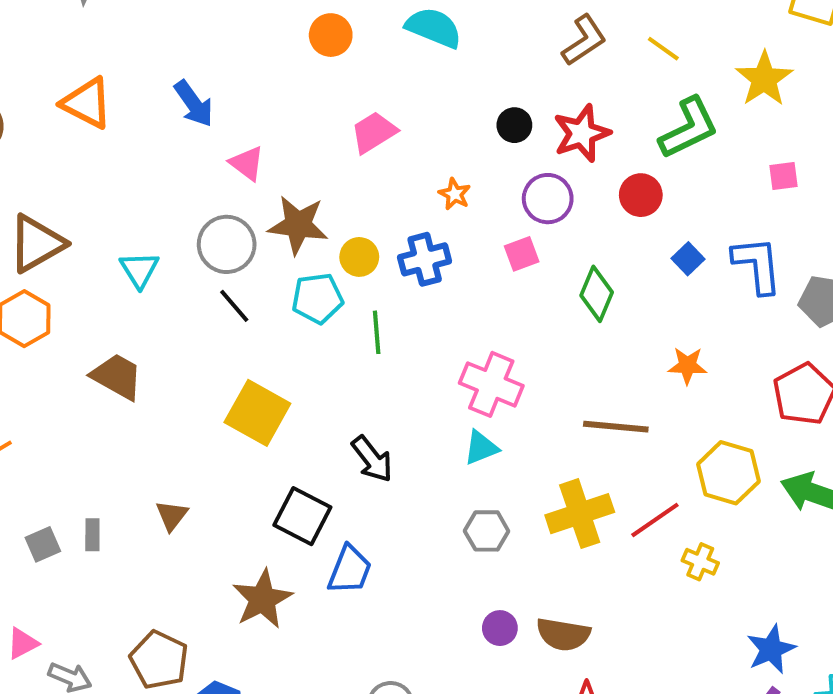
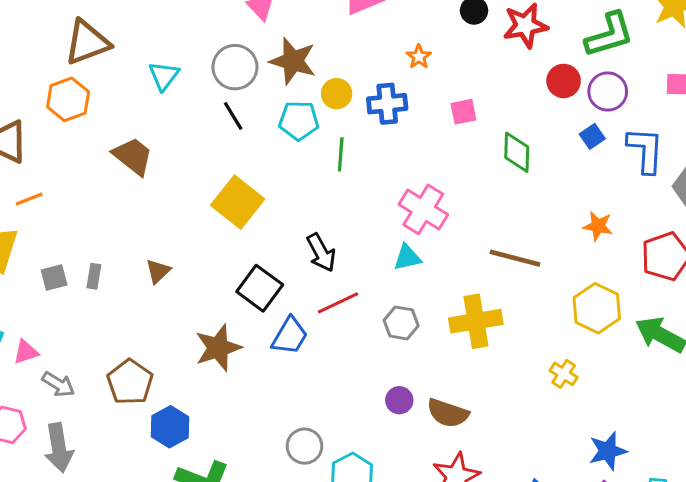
purple circle: (548, 199) -> (608, 92), moved
green diamond: (597, 294) -> (517, 152), turned -30
orange star: (687, 366) -> (598, 226), moved
red line: (655, 520) -> (338, 303), moved

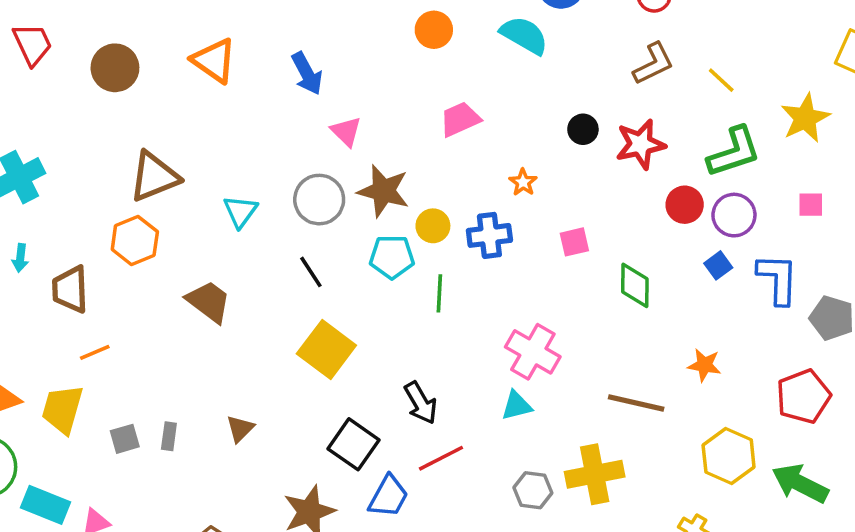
black line: (233, 116) -> (311, 272), moved
orange star: (598, 226) -> (704, 365), moved
gray hexagon: (401, 323) -> (533, 490), moved

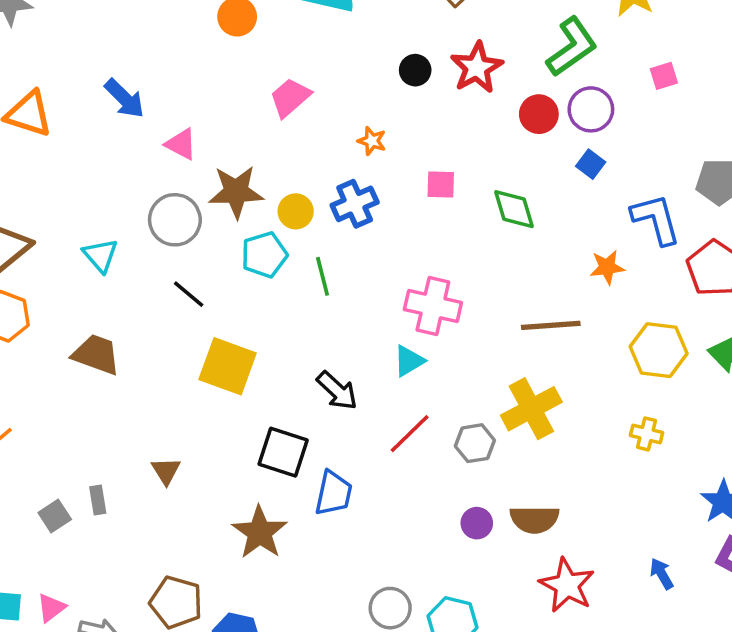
pink square: (574, 242) -> (441, 184), turned 32
blue L-shape: (778, 279) -> (656, 219), moved
cyan triangle: (517, 406) -> (409, 361), moved
red line: (441, 458) -> (410, 434), moved

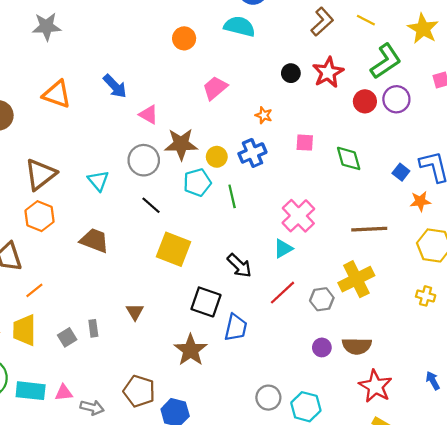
blue square: (591, 164) -> (401, 172), moved
orange star: (607, 267) -> (420, 201), moved
pink cross: (433, 306) -> (298, 216), turned 32
pink triangle: (51, 608) -> (64, 393), turned 30

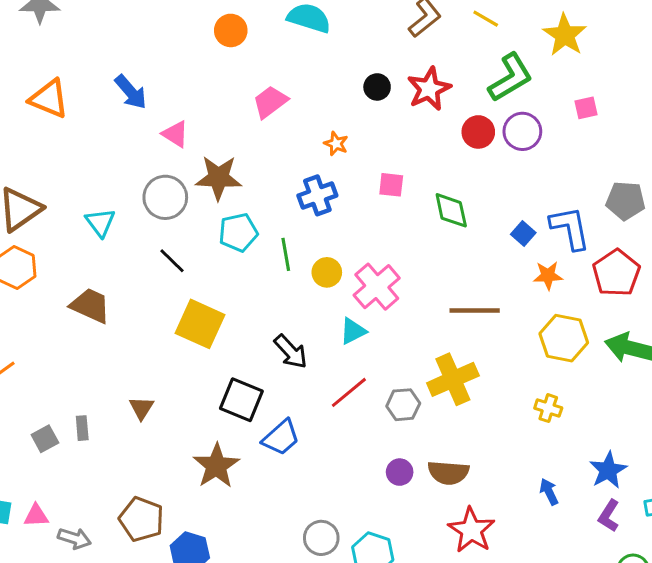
yellow circle: (217, 157) -> (327, 272), moved
blue trapezoid: (236, 327) -> (281, 438), turned 32
blue arrow: (433, 381) -> (549, 492), moved

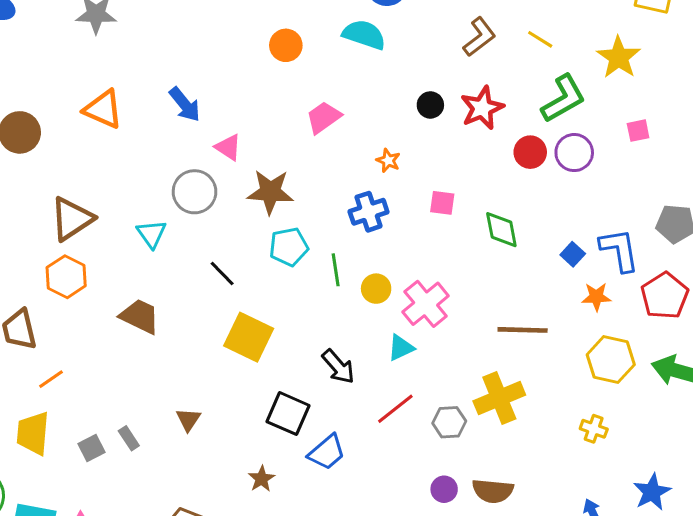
gray circle: (165, 197) -> (195, 192), moved
gray rectangle: (82, 428) -> (129, 438), turned -30
brown star: (216, 466) -> (262, 479), size x0.6

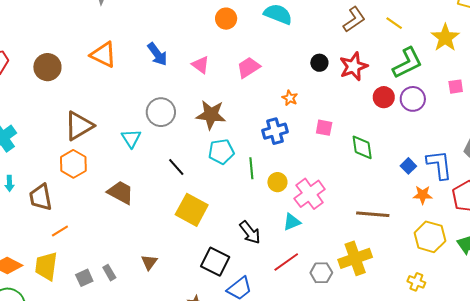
pink triangle: (228, 147) -> (200, 65), moved

